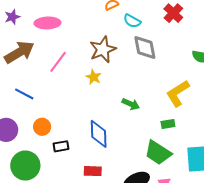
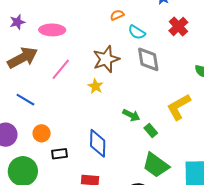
green rectangle: (168, 124) -> (151, 130), moved, turned 56

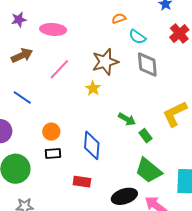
brown arrow: (23, 58) -> (22, 55), size x0.7
orange circle: (42, 133) -> (51, 132), moved

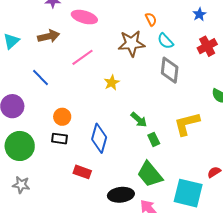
orange semicircle: (119, 18) -> (151, 19), turned 72
brown star: (105, 62) -> (132, 43), moved

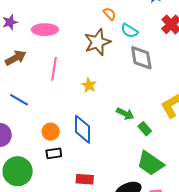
pink line: (83, 57) -> (54, 69), turned -30
blue diamond: (99, 138) -> (82, 129), moved

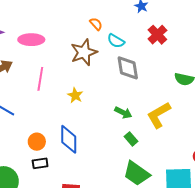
green arrow: (125, 114) -> (123, 113), moved

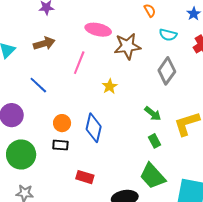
orange semicircle: (96, 24) -> (150, 11), moved
pink ellipse: (31, 40) -> (98, 30), moved
cyan semicircle: (116, 41) -> (168, 35), moved, turned -30
gray diamond: (128, 68) -> (167, 71), turned 32

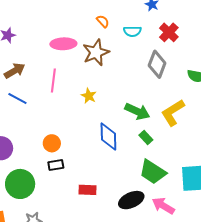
orange semicircle: (150, 11) -> (103, 21), moved
gray diamond: (167, 71) -> (157, 64), moved
blue line: (38, 85) -> (17, 99), moved
green arrow: (153, 114) -> (137, 111), size x1.4
blue diamond: (94, 128) -> (108, 137), moved

